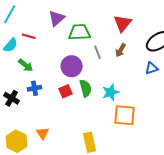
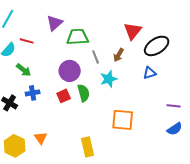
red triangle: (123, 23) -> (133, 31), moved
cyan star: (111, 92) -> (109, 79), moved

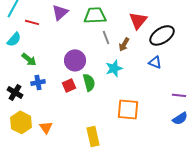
green trapezoid: (78, 37) -> (95, 15), moved
red line: (27, 41) -> (32, 22), moved
gray line: (96, 57) -> (106, 37), moved
blue triangle: (150, 73) -> (155, 62), turned 40
yellow hexagon: (15, 146) -> (21, 122), moved

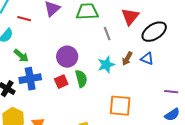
gray line: (106, 37) -> (107, 34), moved
brown arrow: (124, 44) -> (127, 59), moved
blue cross: (38, 82) -> (30, 79), size x1.5

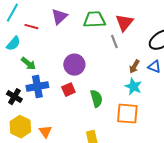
red triangle: (130, 17) -> (124, 23), moved
cyan star: (106, 65) -> (133, 87), moved, turned -30
green semicircle: (81, 79) -> (96, 99), moved

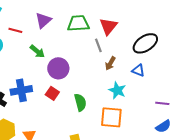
green arrow: (28, 64) -> (37, 51), moved
brown arrow: (134, 67) -> (110, 63), moved
red square: (68, 90) -> (52, 93), turned -32

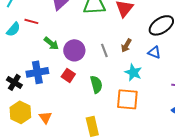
red line: (15, 30) -> (31, 21), moved
gray line: (98, 45) -> (104, 50), moved
green arrow: (37, 51) -> (51, 43), moved

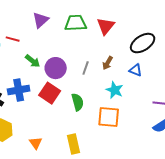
gray line: (104, 50) -> (86, 68), turned 40
red square: (68, 75) -> (50, 93), size x1.5
orange triangle: (45, 117) -> (36, 143), moved

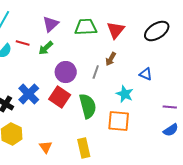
black ellipse: (143, 43) -> (157, 31), moved
green arrow: (33, 61) -> (46, 48), moved, turned 98
brown arrow: (108, 63) -> (111, 59), moved
blue cross: (19, 90) -> (29, 94), turned -35
green semicircle: (78, 102) -> (88, 106), size x1.4

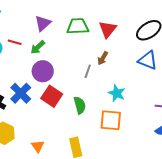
purple circle: (66, 72) -> (43, 71), moved
blue triangle: (146, 74) -> (148, 60), moved, size x1.5
green semicircle: (88, 106) -> (80, 105), size x0.7

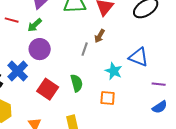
blue triangle: (148, 60) -> (139, 57), moved
red square: (52, 96) -> (48, 89), moved
orange square: (111, 120) -> (108, 98), size x0.7

